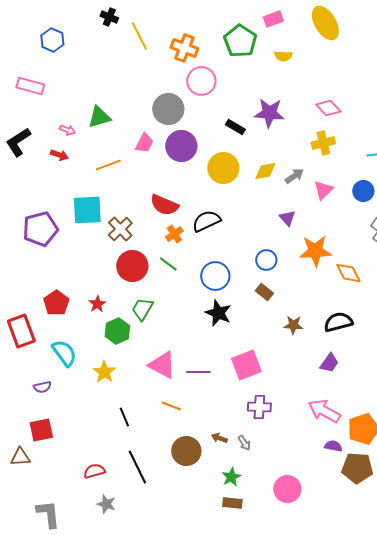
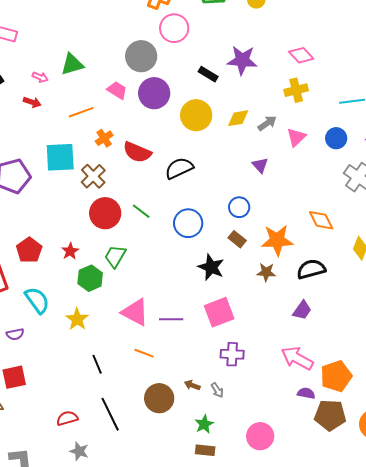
pink trapezoid: (144, 143) -> (117, 90), turned -85
orange cross: (174, 234) -> (104, 138), moved
orange star: (315, 251) -> (277, 240), moved
black star: (218, 313) -> (211, 267), moved

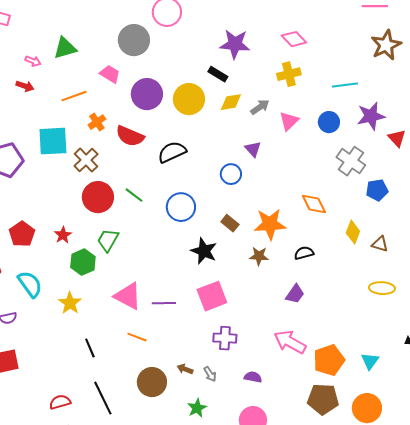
black rectangle: (208, 74) -> (218, 74), moved
purple circle: (154, 93) -> (147, 94), moved
blue circle: (239, 207) -> (231, 174), moved
black semicircle: (311, 269) -> (304, 253), size x0.7
purple semicircle: (306, 393) -> (253, 377), moved

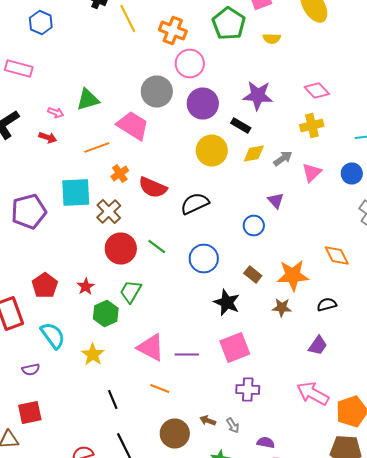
pink trapezoid: (110, 74) -> (133, 126), size x1.6
purple circle: (147, 94) -> (203, 104), moved
purple semicircle: (253, 377) -> (266, 442), moved

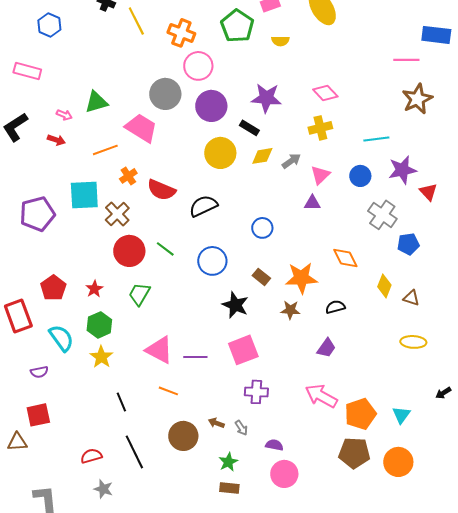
purple triangle: (276, 200) -> (312, 203), moved, turned -48
green hexagon: (106, 314) -> (99, 325), moved

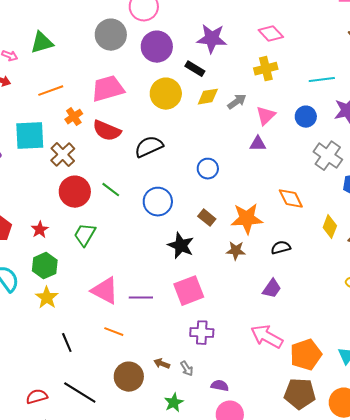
pink trapezoid: (141, 128) -> (108, 89), moved, turned -48
black line: (134, 452) -> (80, 393), turned -32

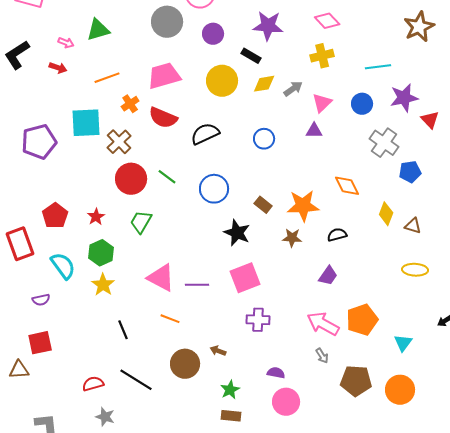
purple circle: (157, 47) -> (213, 34), size x0.7
blue circle: (208, 169) -> (264, 139), moved
orange pentagon: (306, 355) -> (362, 320), moved
gray arrow: (187, 369) -> (322, 356), moved

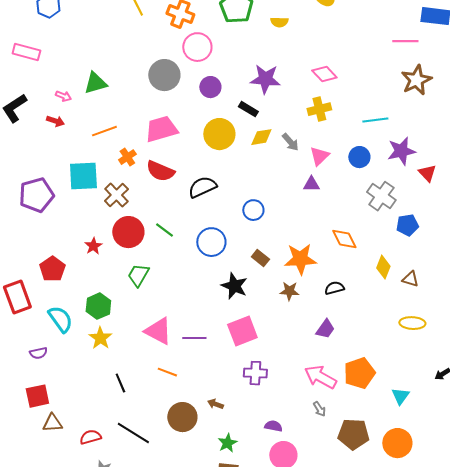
gray arrow: (293, 89) -> (290, 142), turned 84
blue circle: (264, 139) -> (253, 210), moved
red star: (96, 217) -> (93, 246), moved
brown triangle: (19, 370) -> (52, 423), moved

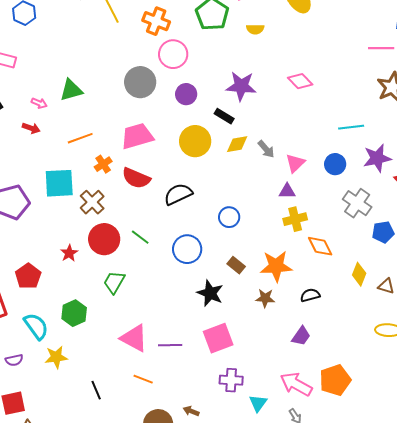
yellow cross: (319, 109) -> (295, 219), moved
yellow star: (100, 338) -> (56, 357), moved, turned 30
cyan triangle: (400, 396) -> (258, 403), moved

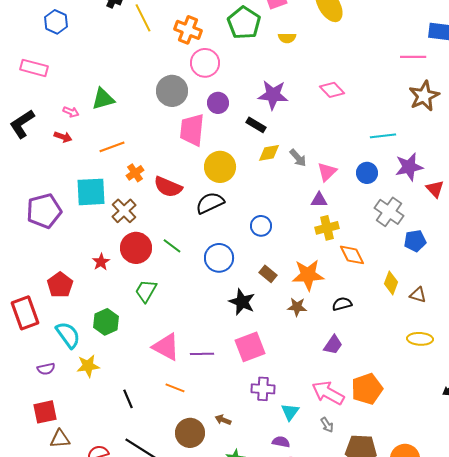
pink trapezoid: (137, 136) -> (192, 130), moved, turned -68
yellow circle: (195, 141) -> (220, 167), moved

